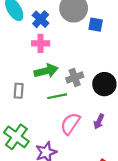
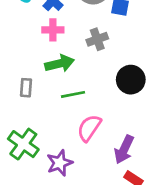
gray cross: (75, 77) -> (97, 39), moved
purple arrow: (99, 122) -> (124, 149), moved, size x1.5

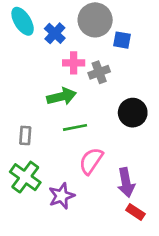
pink cross: (53, 30) -> (74, 63), moved
gray rectangle: (26, 88) -> (25, 135), moved
purple arrow: (124, 149) -> (126, 182), turned -36

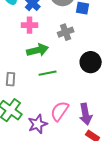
pink cross: (74, 63) -> (30, 25), moved
pink semicircle: (91, 161) -> (60, 111), moved

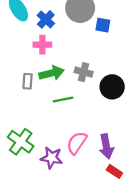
gray cross: (66, 32) -> (84, 72), moved, turned 35
gray rectangle: (11, 79) -> (28, 81), moved
purple star: (38, 124) -> (52, 158), turned 30

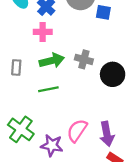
gray rectangle: (28, 81) -> (16, 67), moved
green line: (63, 99) -> (48, 89), moved

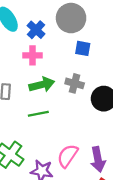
blue square: (103, 12) -> (83, 48), moved

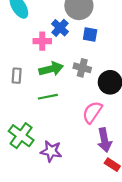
blue cross: (36, 30) -> (60, 28), moved
pink semicircle: (68, 156) -> (92, 112), moved

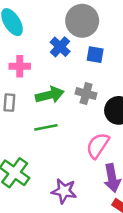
pink cross: (42, 41) -> (20, 66), moved
purple star: (51, 151) -> (64, 191), moved

